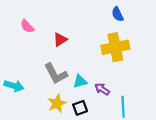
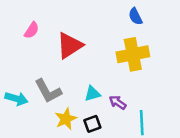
pink semicircle: (27, 26) -> (32, 30), turned -104
red triangle: (60, 40) -> (70, 45), size x1.6
gray L-shape: (56, 74) -> (48, 91), moved

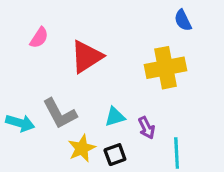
blue semicircle: (135, 16) -> (183, 20), moved
purple arrow: (118, 102) -> (147, 128), turned -150

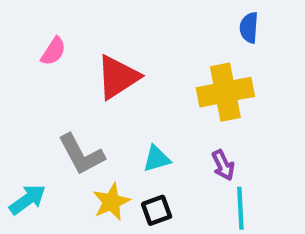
blue semicircle: (183, 20) -> (249, 28), turned 30
cyan arrow: (20, 123) -> (28, 200), moved, turned -52
purple arrow: (147, 128) -> (223, 165), moved

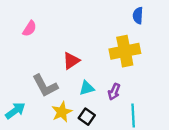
red triangle: (118, 77) -> (71, 61), moved, size x0.7
purple arrow: (223, 165) -> (114, 92), moved, turned 49
black square: (157, 210) -> (87, 117), turned -35

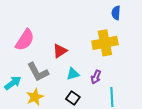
pink semicircle: (30, 29) -> (25, 40), moved, size x1.6
cyan arrow: (15, 111) -> (13, 83), moved
yellow star: (62, 112) -> (35, 97), moved

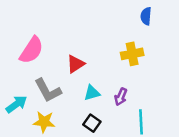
yellow cross: (105, 43) -> (132, 54), size x0.7
yellow star: (35, 97) -> (44, 122), turned 30

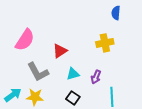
cyan arrow: (16, 104) -> (13, 95), moved

